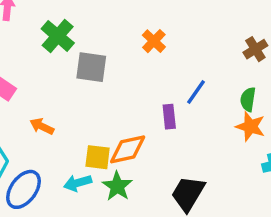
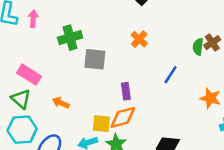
green cross: (58, 36) -> (70, 38), turned 35
green semicircle: (248, 99) -> (198, 47), moved
purple rectangle: (169, 117) -> (126, 91), moved

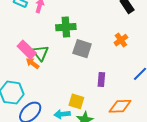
green triangle: (21, 99) -> (40, 53), moved
orange arrow: (61, 103) -> (33, 63), moved
orange diamond: (123, 117) -> (120, 106), moved

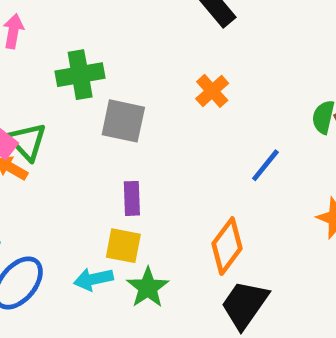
purple rectangle: (101, 79) -> (132, 198), moved
orange diamond: (120, 106) -> (227, 246), turned -45

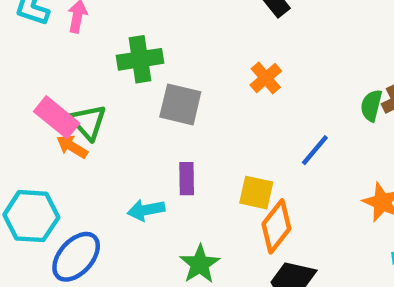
yellow square: (123, 246) -> (256, 193), moved
cyan arrow: (93, 279) -> (146, 210), moved

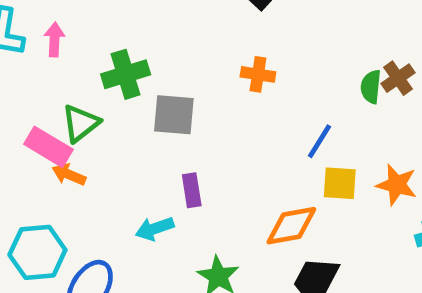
orange cross: (266, 78) -> (258, 74), turned -32
green triangle: (88, 122) -> (81, 123), moved, turned 42
yellow square: (256, 193) -> (340, 183), moved
orange diamond: (276, 226) -> (291, 226), turned 50

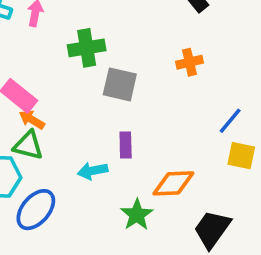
orange cross: (258, 74) -> (189, 62), turned -30
green triangle: (81, 123) -> (28, 145), moved, turned 44
orange diamond: (291, 226) -> (173, 183), moved

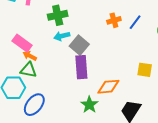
gray square: (120, 84) -> (79, 45), moved, turned 30
blue line: (230, 121) -> (135, 22), moved
purple rectangle: (126, 145) -> (81, 67), size x1.6
cyan arrow: (93, 171) -> (62, 36), moved

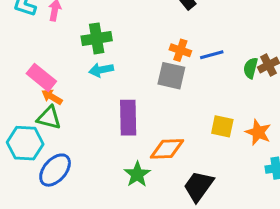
orange cross: (114, 20) -> (180, 50), turned 32
blue line: (135, 22) -> (212, 55), turned 35
gray square: (79, 45) -> (171, 76), moved, turned -30

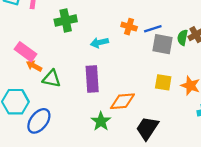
cyan arrow: (101, 70) -> (99, 43), moved
gray square: (171, 76) -> (163, 44), moved
green triangle: (49, 118) -> (52, 79), moved

